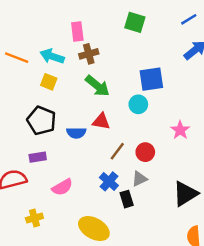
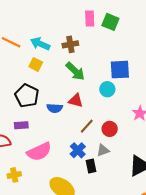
pink rectangle: (77, 32) -> (90, 18), moved
pink semicircle: (62, 187) -> (39, 152), size x1.4

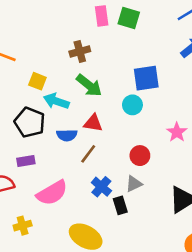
cyan arrow: (40, 44) -> (56, 101), moved
brown line: (87, 126) -> (88, 154), moved

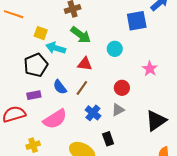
blue square: (146, 78) -> (137, 21), moved
black pentagon: (30, 122) -> (36, 65), turned 30
blue semicircle: (67, 135) -> (60, 87), moved, turned 56
black rectangle: (120, 205) -> (108, 139), moved

